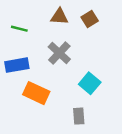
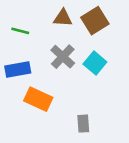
brown square: (90, 19) -> (95, 21), size x1.5
cyan square: (90, 83) -> (95, 63), moved

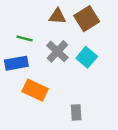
green line: (20, 31) -> (25, 39), moved

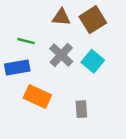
gray rectangle: (76, 112) -> (81, 109), moved

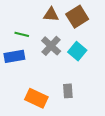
orange rectangle: (37, 96) -> (36, 98), moved

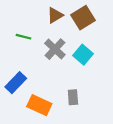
brown triangle: (51, 14) -> (55, 15), turned -35
blue rectangle: (14, 56) -> (16, 83), moved, turned -36

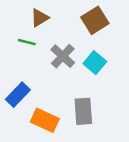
brown triangle: (55, 15) -> (40, 18), moved
gray rectangle: (73, 97) -> (83, 111), size x1.5

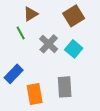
green line: (27, 42) -> (21, 33), turned 48
orange rectangle: (45, 120) -> (35, 94), turned 55

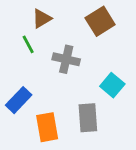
gray cross: (49, 44) -> (66, 59), turned -30
cyan square: (74, 49) -> (112, 85), moved

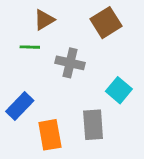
green line: (28, 44) -> (30, 47), turned -60

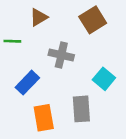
green line: (30, 47) -> (12, 41), moved
blue rectangle: (20, 106) -> (27, 83), moved

